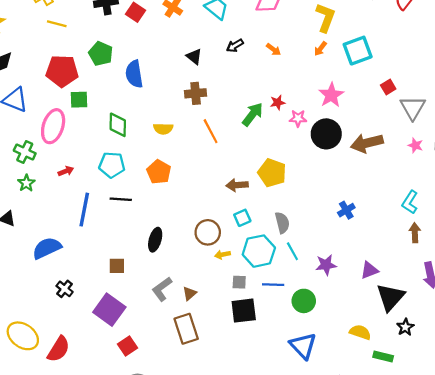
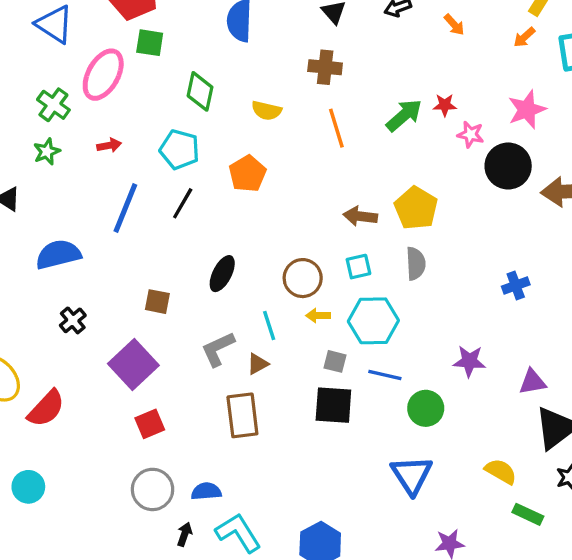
black line: (121, 199) -> (183, 203), turned -75
gray semicircle: (282, 223) -> (416, 264), moved
cyan line: (292, 251) -> (269, 326), moved

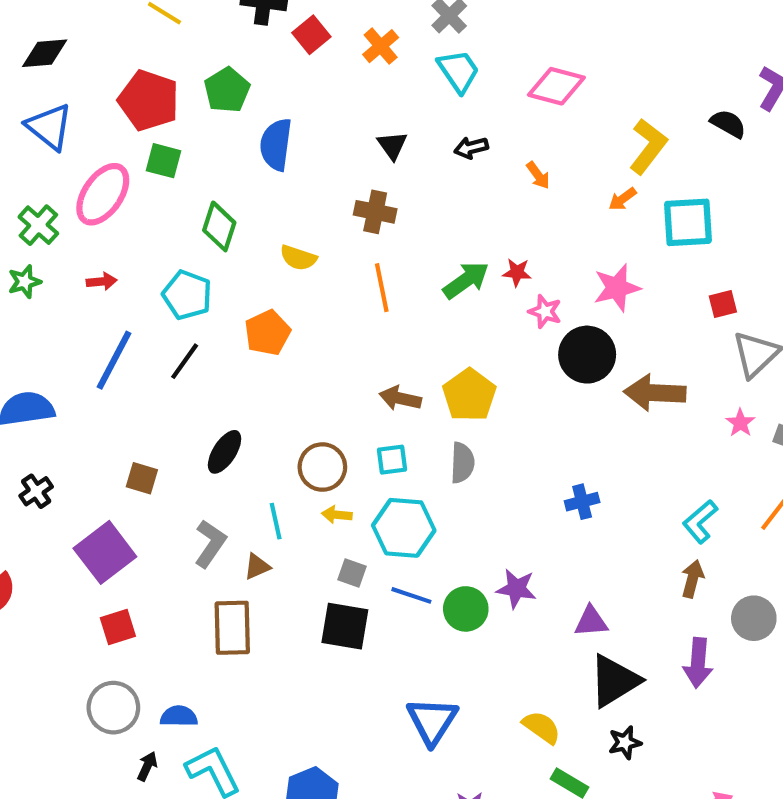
gray L-shape: (218, 349) -> (210, 544), turned 144
green circle: (426, 408) -> (466, 609), moved

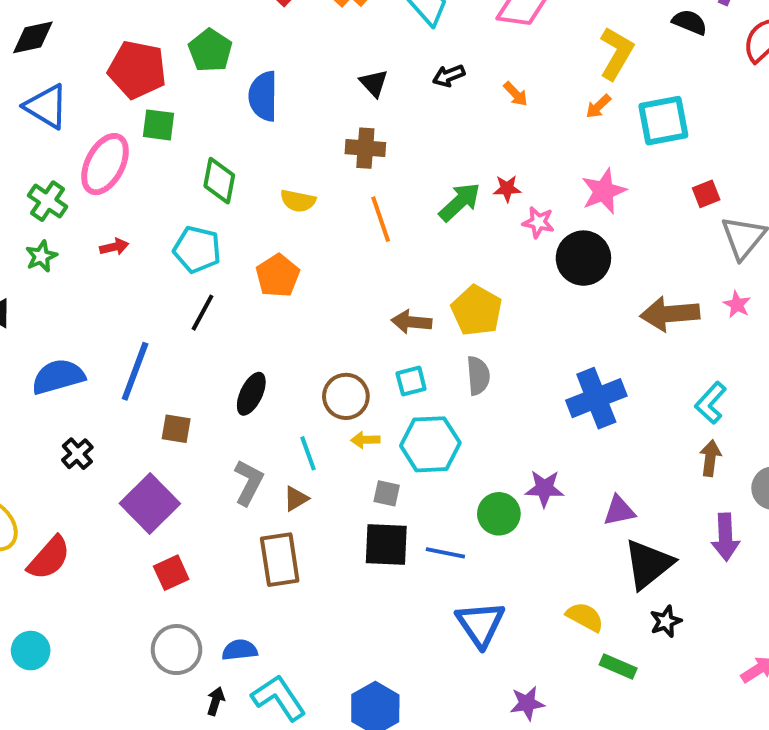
blue line: (114, 360) -> (135, 371), moved
brown arrow: (655, 393) -> (670, 314), moved
blue cross: (582, 502) -> (596, 398), size x1.8
blue line: (411, 595) -> (445, 553), moved

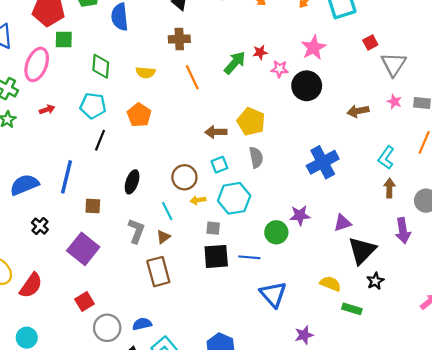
brown arrow: (670, 314) -> (358, 111), size x0.7
red square: (171, 573) -> (84, 302), moved

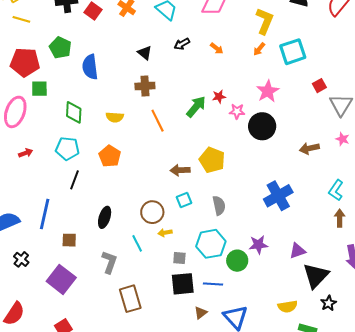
gray semicircle: (256, 157) -> (219, 205), moved
cyan hexagon: (234, 198) -> (211, 244), moved
brown triangle: (163, 237) -> (201, 313), moved
yellow semicircle: (330, 284) -> (288, 306), turned 150

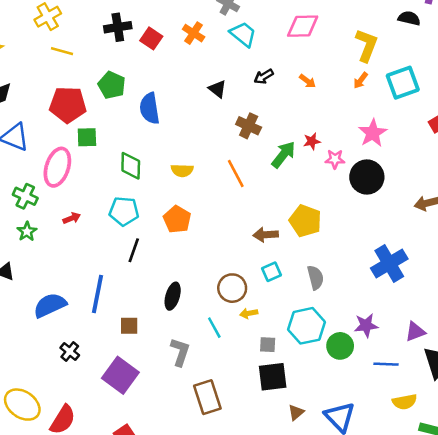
brown cross: (145, 86) -> (249, 126), moved, turned 30
blue line: (213, 284) -> (386, 364), moved

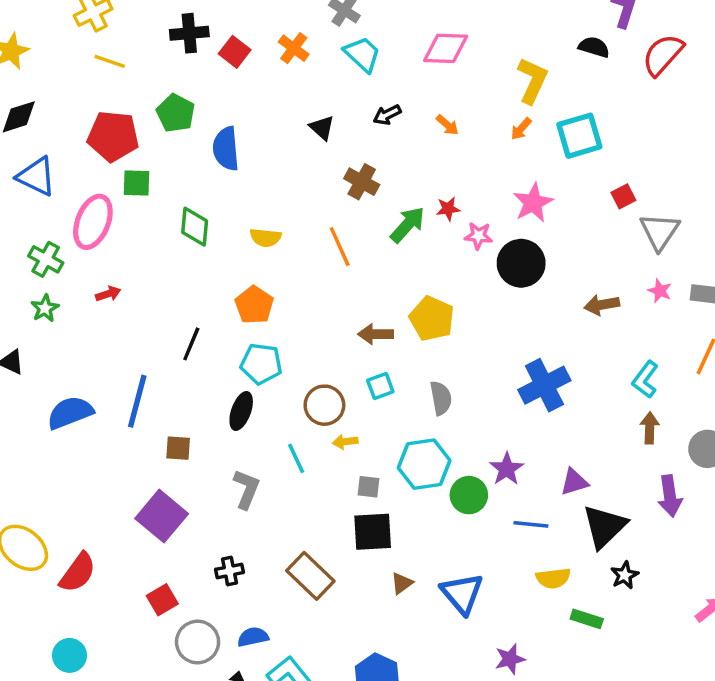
cyan pentagon: (124, 211) -> (261, 364), moved
purple star: (366, 325) -> (507, 469), turned -30
black cross: (70, 352) -> (229, 571), moved, turned 36
brown rectangle: (207, 397) -> (310, 576), moved, turned -32

